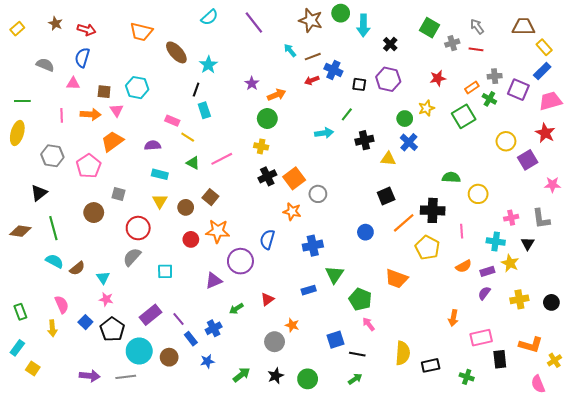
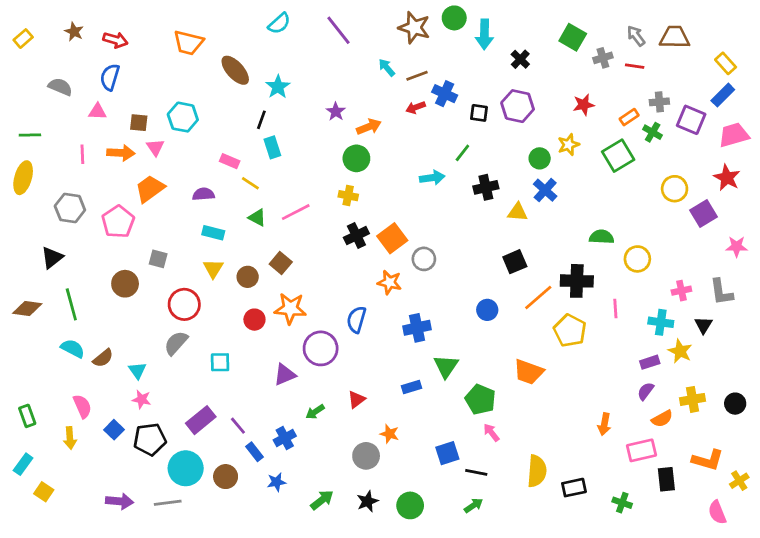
brown trapezoid: (524, 27) -> (675, 37), moved
orange semicircle: (464, 266) -> (662, 419), moved
black pentagon: (112, 329) -> (150, 439), turned 30

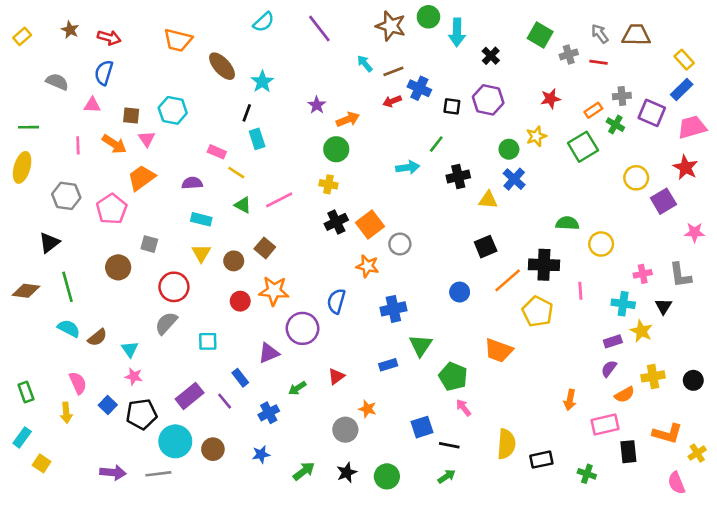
orange arrow: (121, 153) -> (114, 144), turned 30
blue rectangle: (254, 452) -> (240, 378), moved

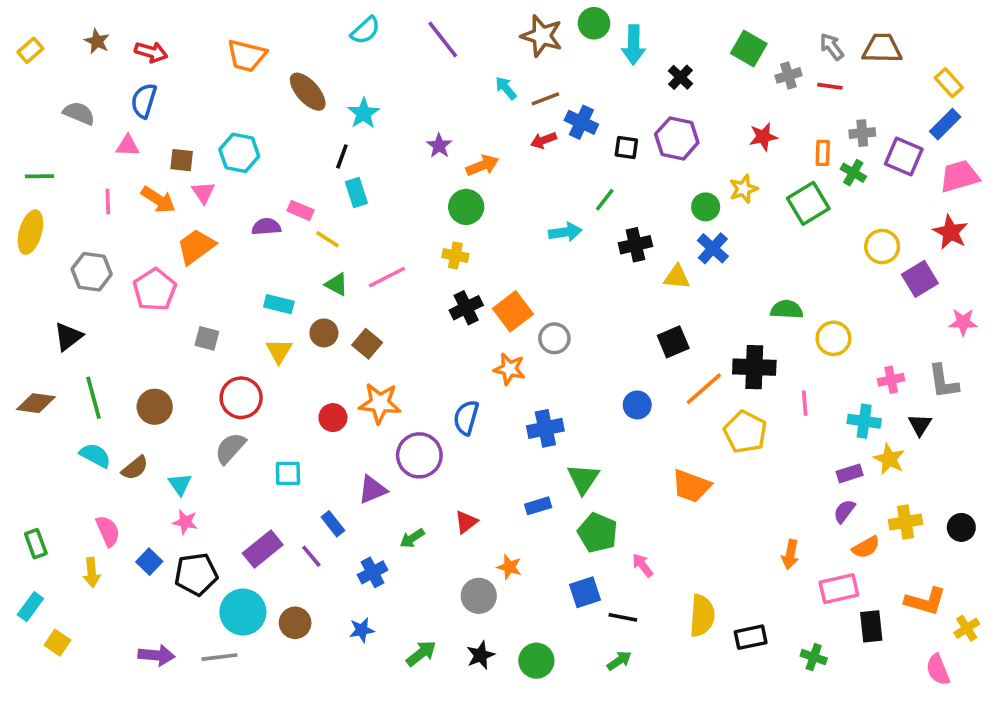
orange rectangle: (593, 110) -> (823, 153), turned -54
purple semicircle: (192, 183) -> (266, 227), moved
brown circle: (234, 261) -> (324, 333), moved
brown circle: (118, 267) -> (155, 407), moved
green pentagon: (453, 376) -> (598, 533), moved

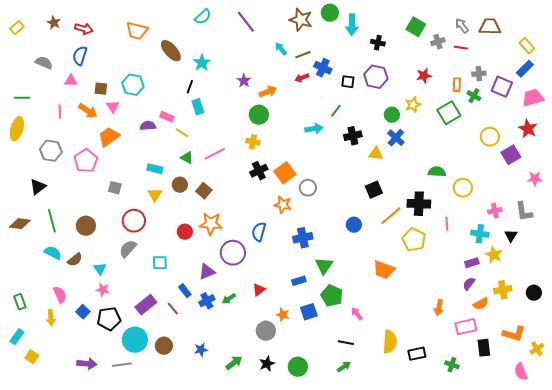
black cross: (680, 77) -> (378, 43), turned -32
blue cross: (373, 572) -> (207, 301), moved
blue square: (585, 592) -> (309, 312), moved

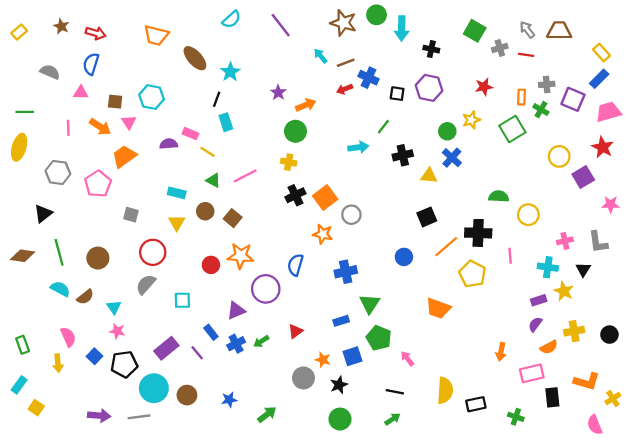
black star: (267, 364) -> (339, 385), moved

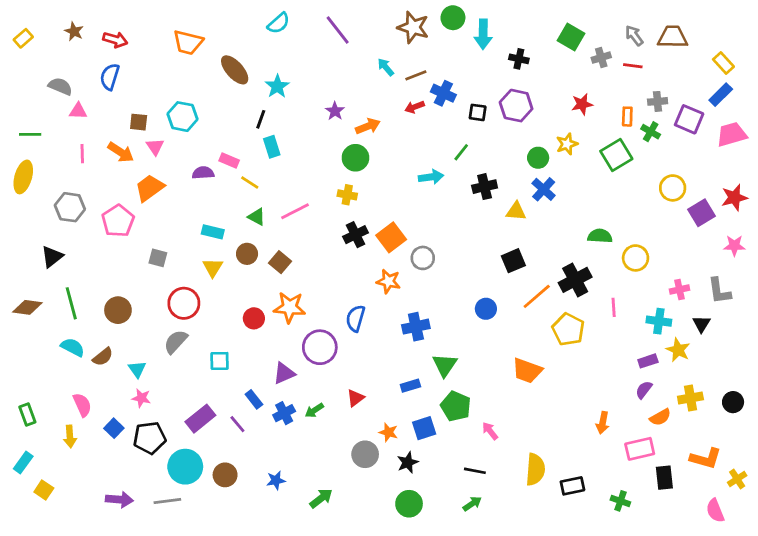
pink triangle: (81, 92) -> (78, 111), moved
red star: (603, 147) -> (734, 198), moved, turned 30
black cross: (478, 233) -> (575, 280), turned -30

